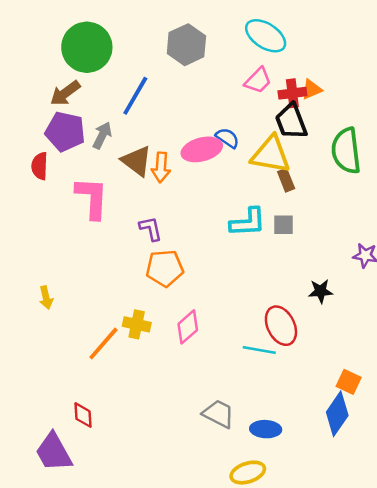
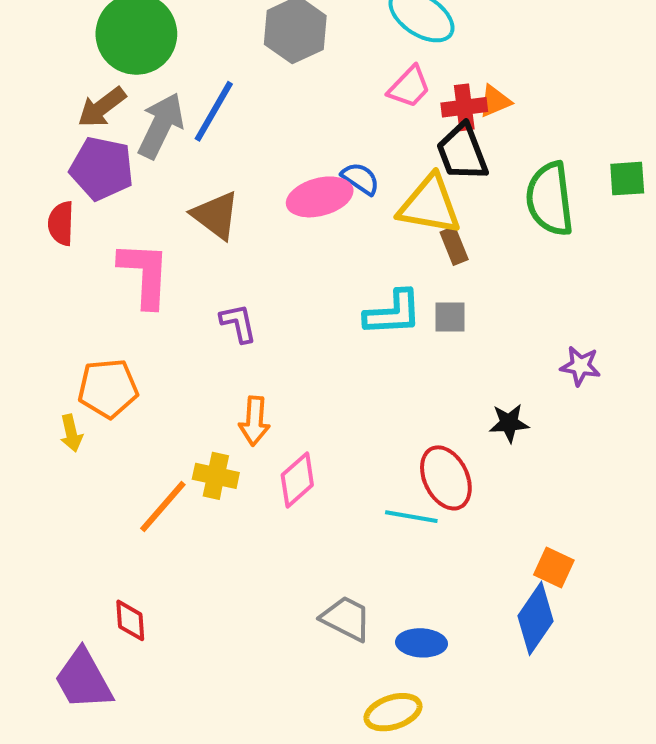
gray arrow: (102, 135) -> (161, 126), moved, size x1.5
orange arrow: (161, 167) -> (255, 421), moved
orange pentagon: (165, 268) -> (108, 388), moved

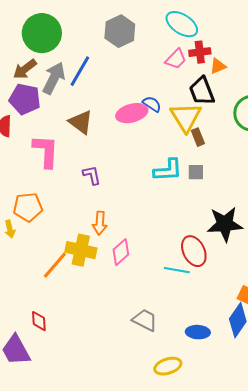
red cross: (464, 107) -> (200, 52), moved
yellow triangle: (430, 205) -> (186, 117), turned 48
black star: (509, 423) -> (225, 224), size x1.8
yellow cross: (216, 476) -> (81, 250), size x1.4
blue ellipse: (421, 643) -> (198, 332), moved

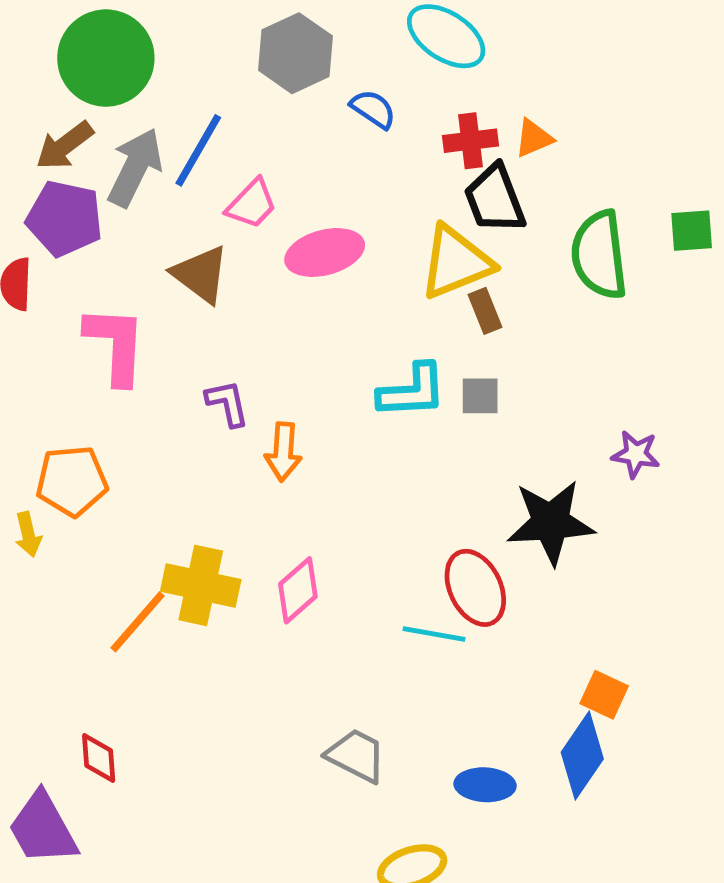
red cross: (200, 52) -> (470, 141), moved
pink trapezoid: (176, 59) -> (252, 204), moved
blue semicircle: (152, 104) -> (373, 109), moved
yellow triangle: (186, 117) -> (456, 262), turned 40
orange arrow: (100, 223) -> (283, 452), moved

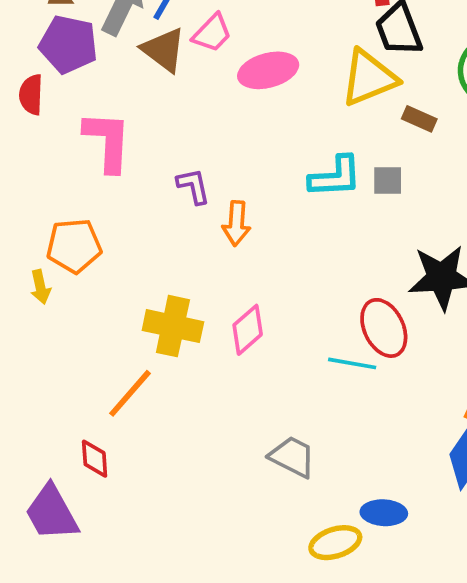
brown triangle: (201, 274) -> (164, 50), moved
brown rectangle: (485, 311) -> (419, 119), moved, turned -44
orange line: (137, 622) -> (130, 393), moved
blue ellipse: (485, 785) -> (384, 513), moved

